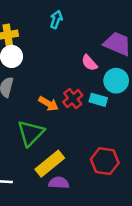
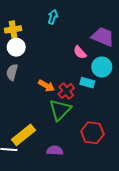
red cross: (73, 99) -> (66, 91), moved
green triangle: (31, 133) -> (60, 110), moved
yellow rectangle: (50, 164) -> (23, 135), moved

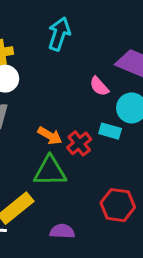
cyan arrow: (53, 17) -> (59, 34), size x1.5
green triangle: (60, 110) -> (50, 171), moved, turned 45

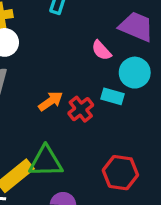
orange arrow: (50, 136) -> (51, 101), turned -65
green triangle: (50, 171) -> (46, 161), moved

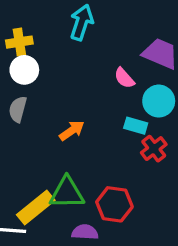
red cross: (81, 109) -> (154, 149), moved
red hexagon: (120, 173) -> (114, 204), moved

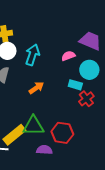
cyan arrow: (82, 22) -> (32, 55), moved
pink semicircle: (124, 78) -> (68, 56), turned 112

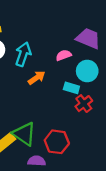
orange arrow: (36, 88) -> (37, 78), moved
green triangle: (33, 126) -> (24, 134), turned 35

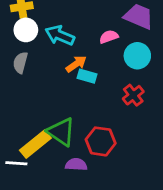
cyan arrow: (23, 54) -> (60, 35), turned -85
cyan rectangle: (71, 88) -> (87, 76), moved

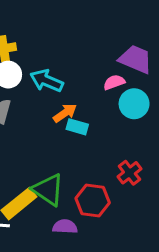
pink semicircle: (109, 37) -> (114, 82), moved
red cross: (133, 95) -> (129, 173), moved

